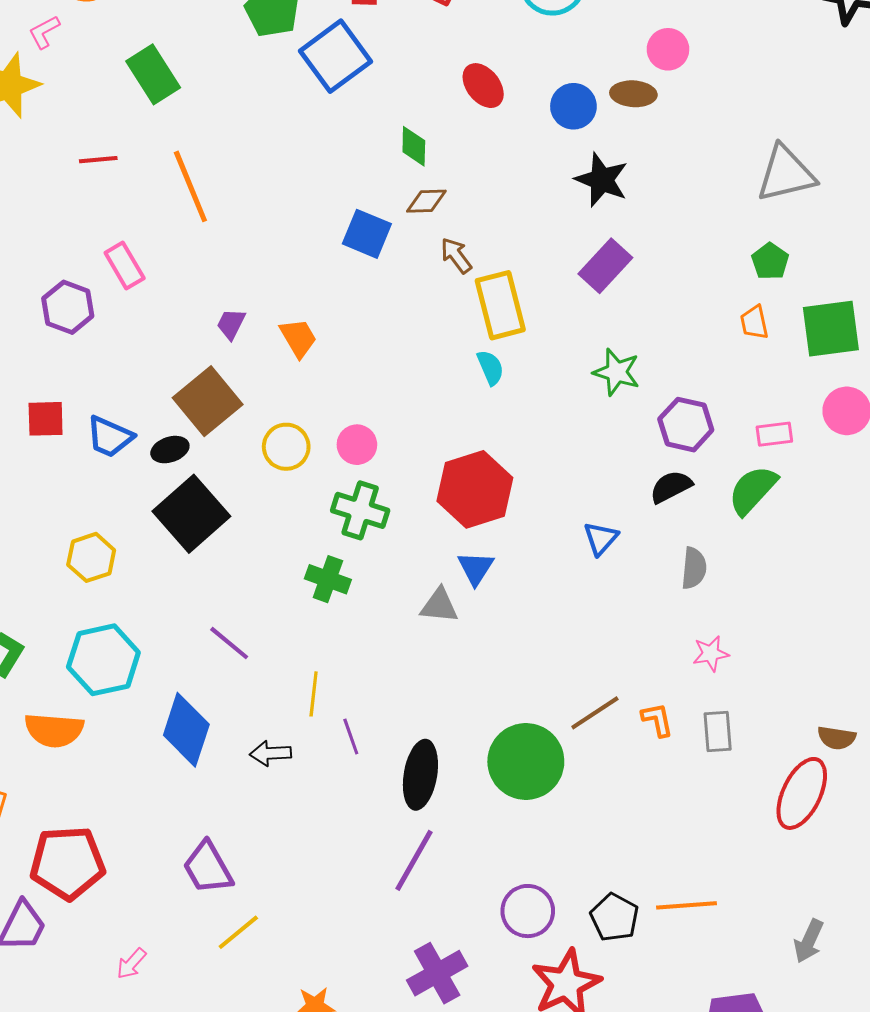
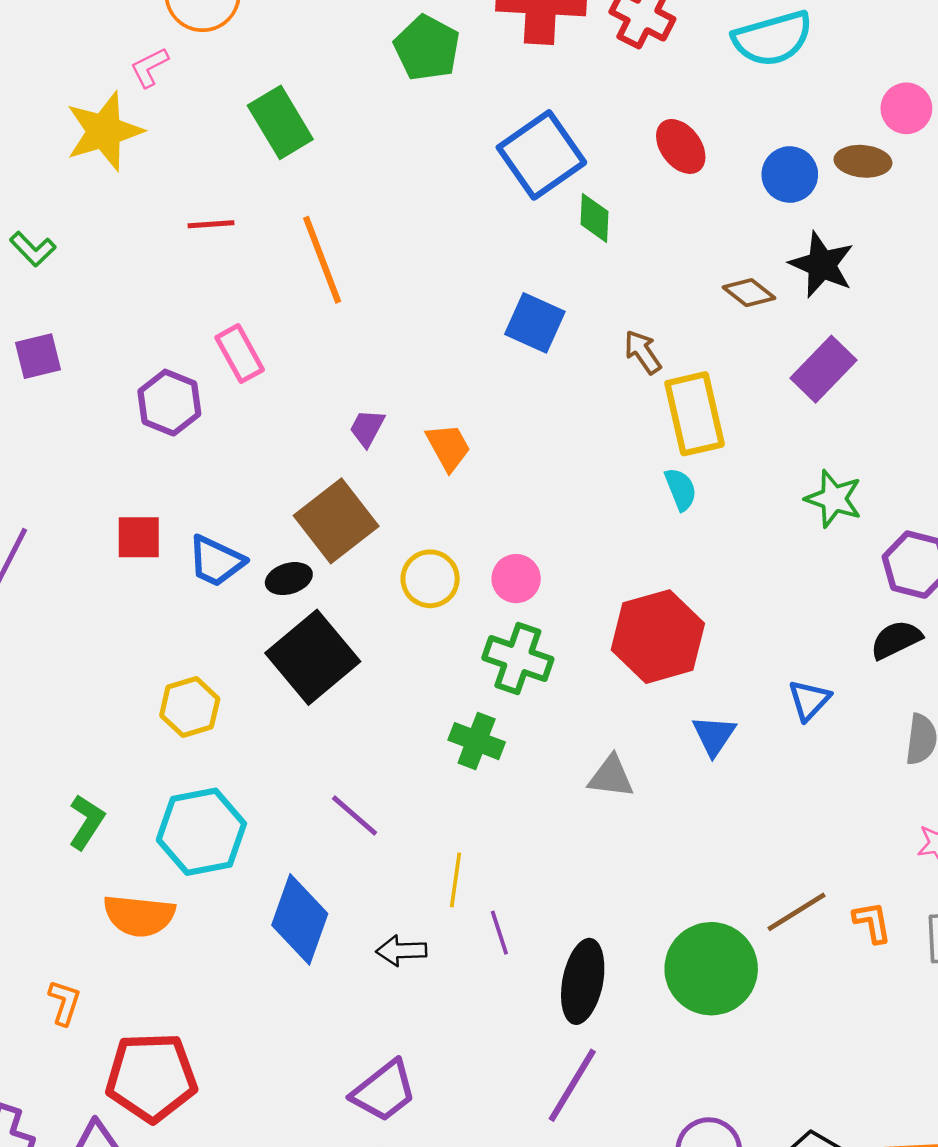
blue square: (335, 56) -> (541, 155), moved
brown diamond: (426, 201) -> (749, 293), moved, turned 39
blue triangle: (476, 568) -> (714, 735), moved
purple trapezoid: (208, 868) -> (384, 1091), moved, turned -100

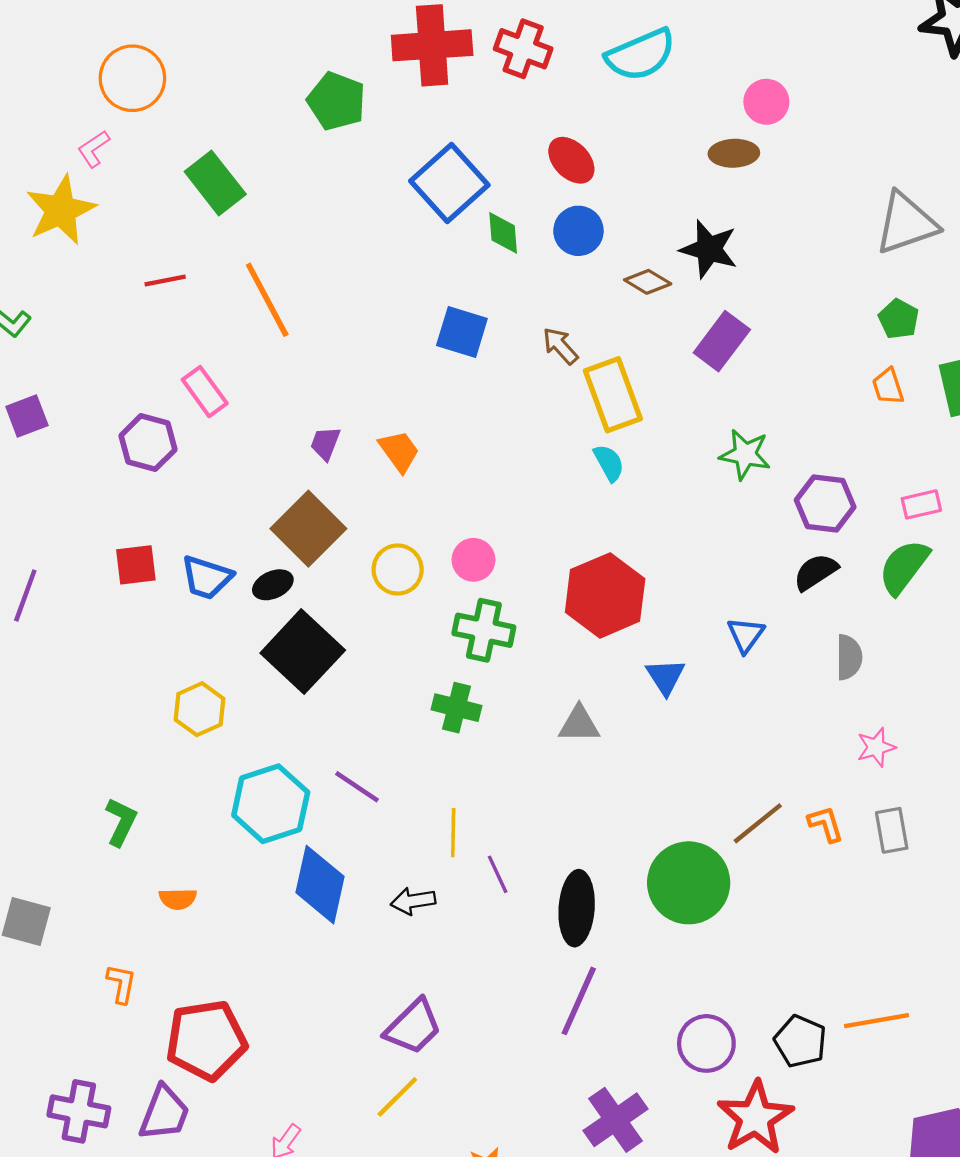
blue circle: (790, 174) -> (578, 231), moved
cyan hexagon: (201, 832) -> (271, 804), moved
orange semicircle: (139, 916) -> (178, 899), size x0.6

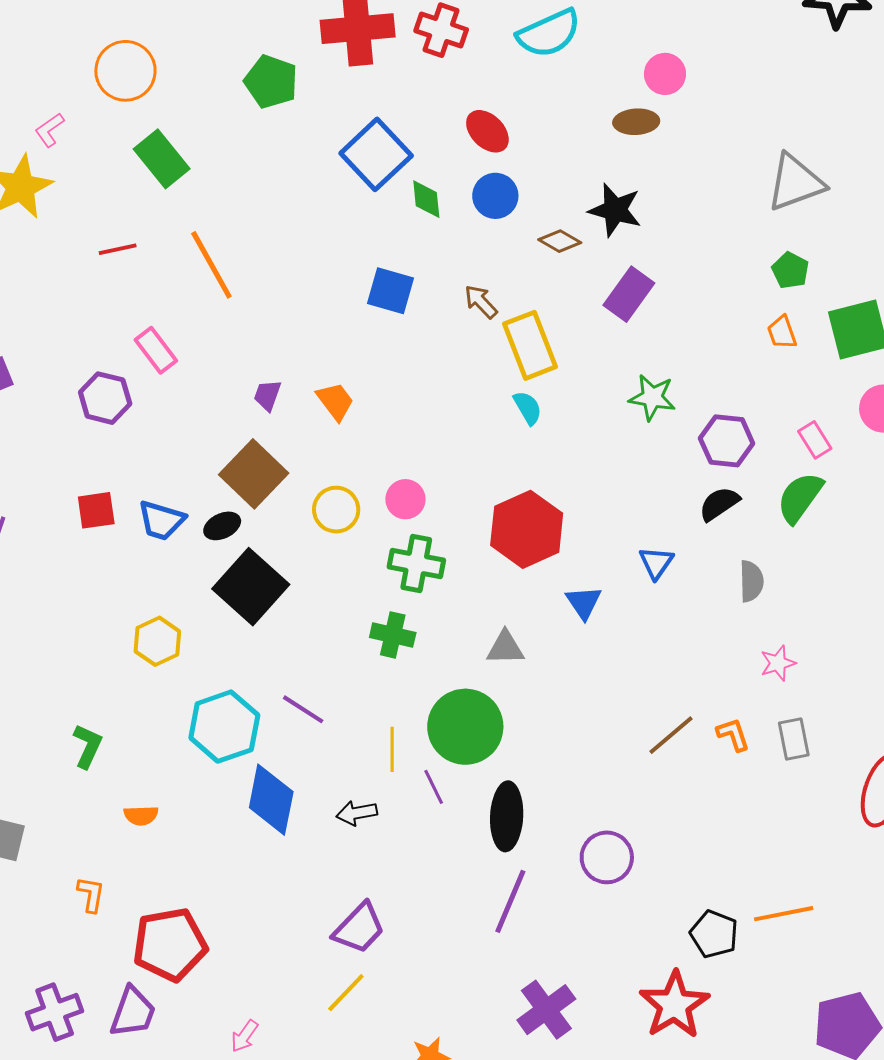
orange circle: (132, 78) -> (125, 71), moved
pink rectangle: (921, 504) -> (815, 440), turned 72
green circle: (689, 883) -> (465, 727), moved
purple circle: (706, 1043) -> (607, 857), moved
purple cross: (79, 1111) -> (55, 1012), turned -30

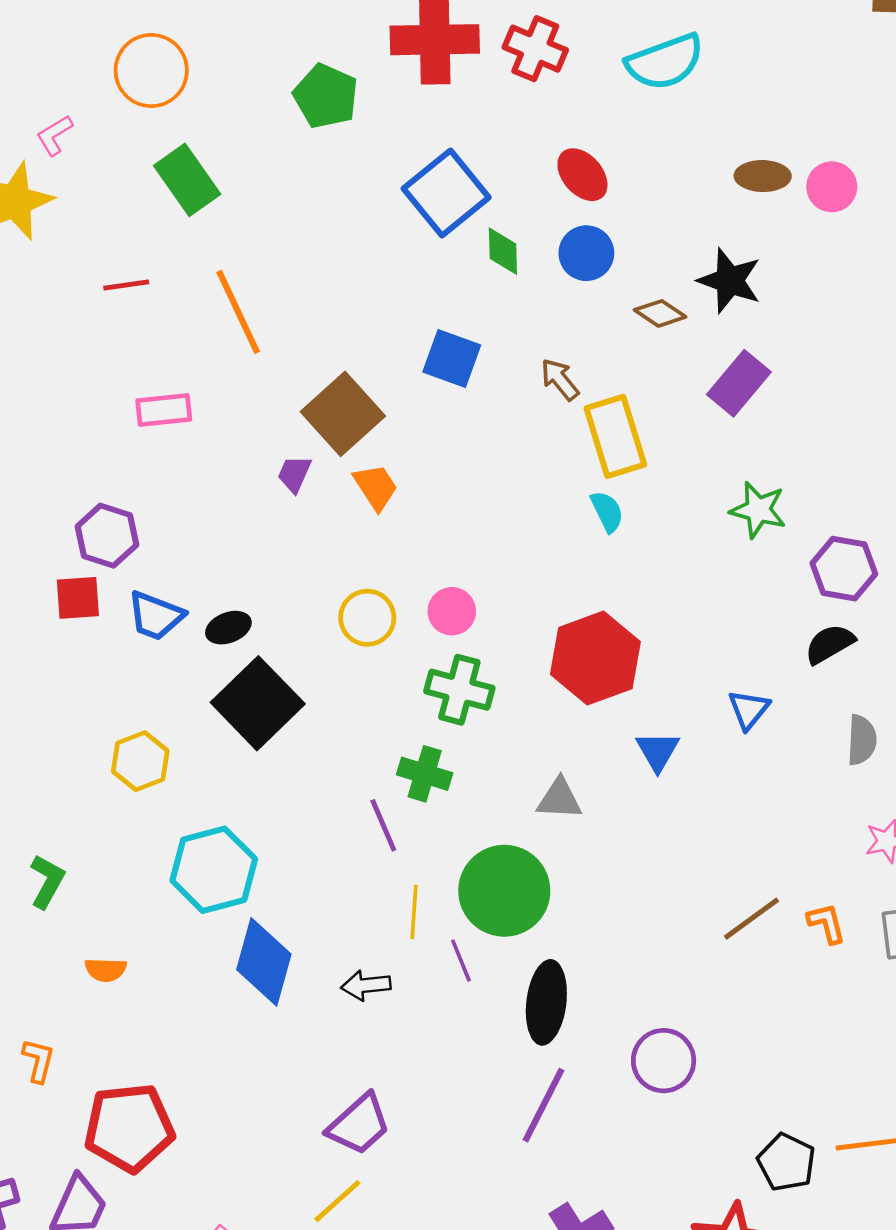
pink circle: (665, 74) -> (832, 187), moved
pink rectangle: (156, 350) -> (164, 410), turned -63
purple hexagon: (105, 398) -> (107, 536), moved
brown square: (254, 474) -> (343, 414), moved
purple line: (303, 709) -> (383, 825), moved, turned 30

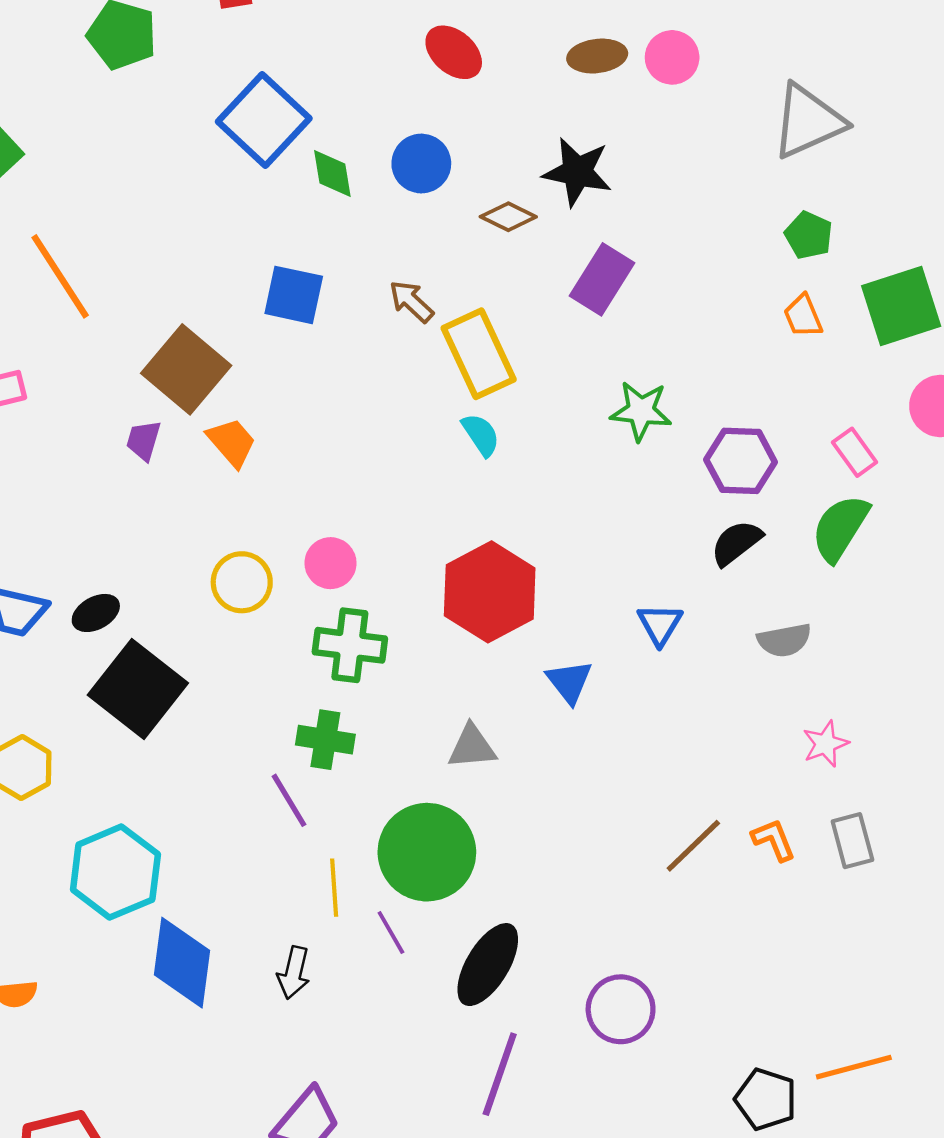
red ellipse: (582, 175) -> (454, 52), moved
gray semicircle: (862, 740) -> (784, 640), turned 84
black arrow: (366, 985) -> (294, 973), turned -63
black ellipse: (546, 1002) -> (488, 965), turned 32

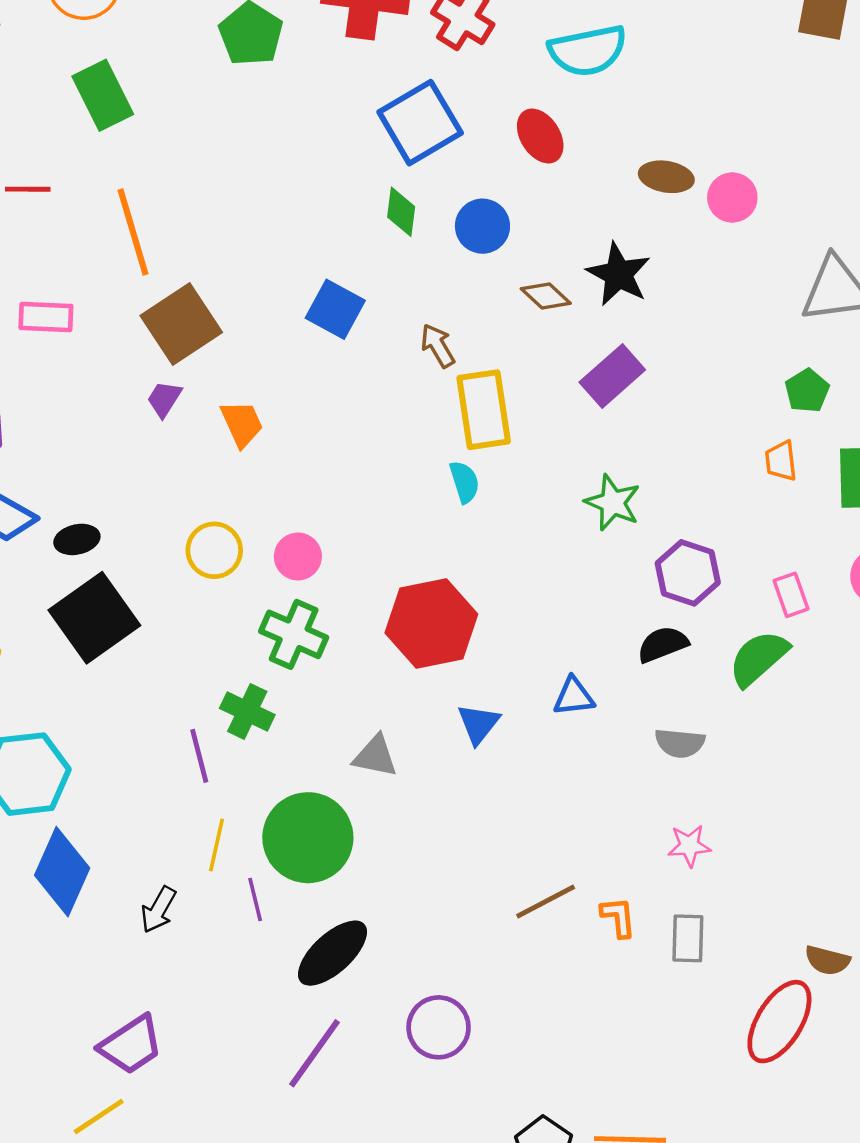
blue square: (264, 120) -> (420, 123), moved
brown square: (186, 369) -> (181, 324), moved
blue triangle: (660, 624) -> (574, 697), turned 36

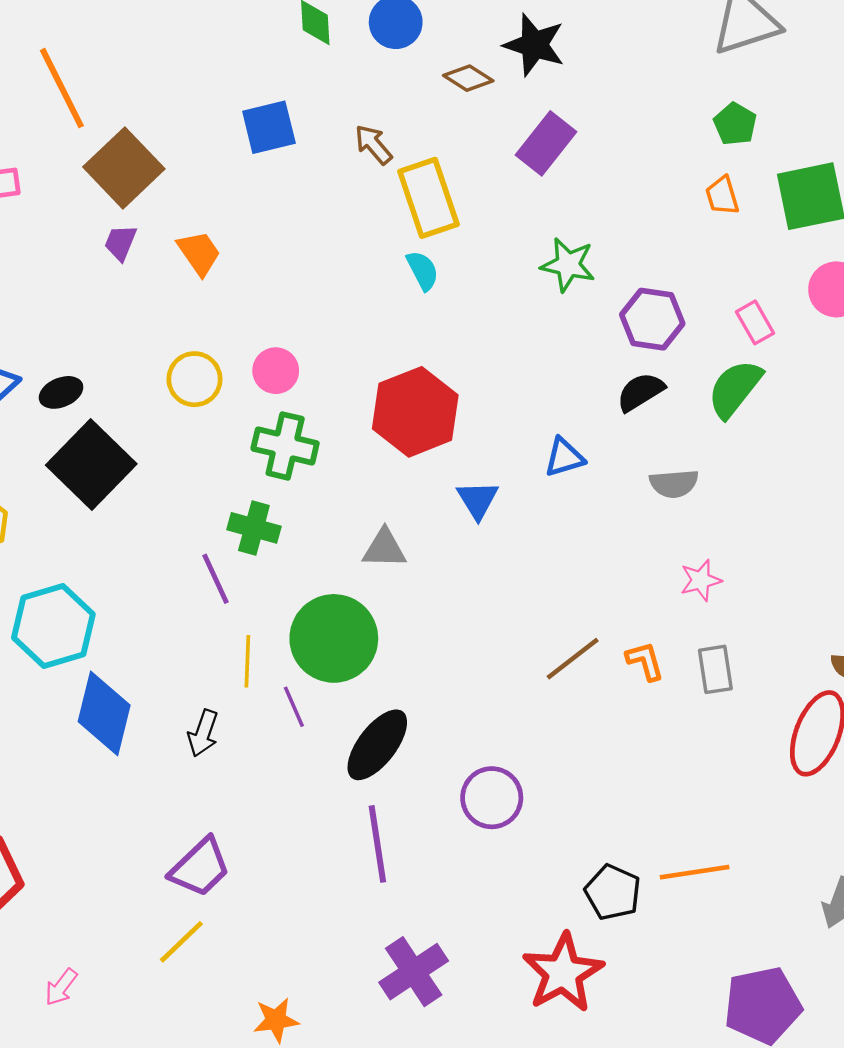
blue square: (335, 309) -> (269, 127), turned -32
purple line: (314, 1053) -> (377, 844), turned -34

